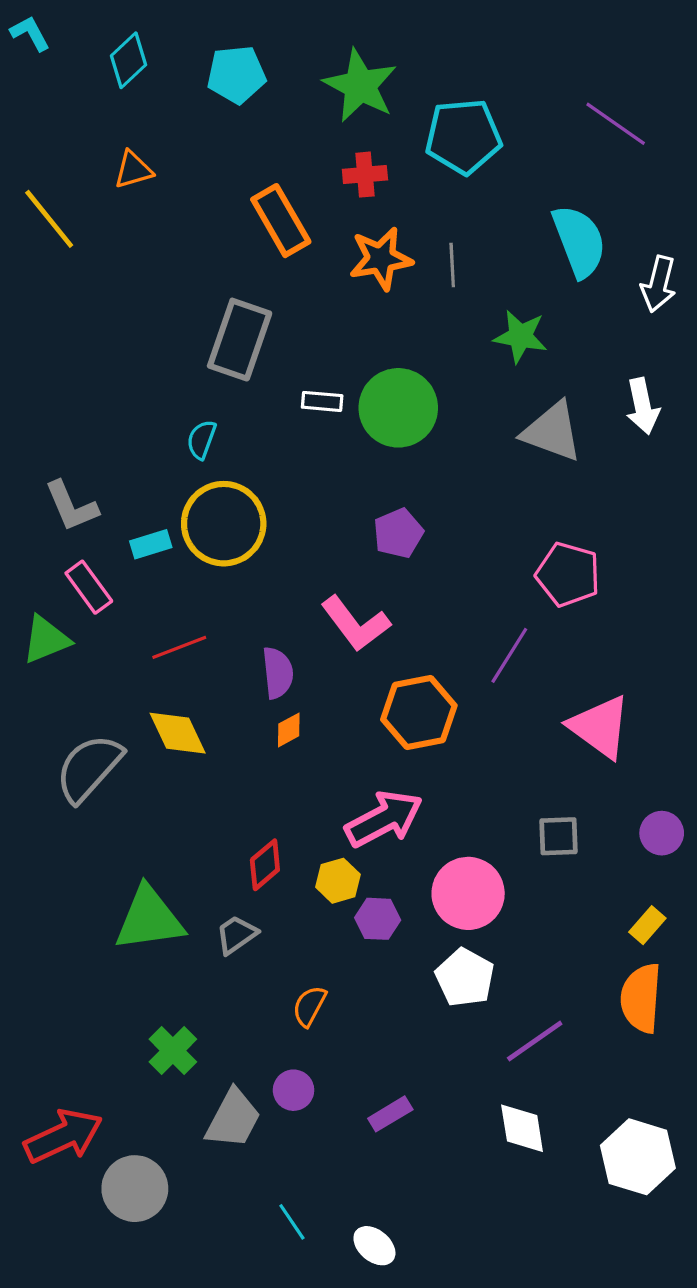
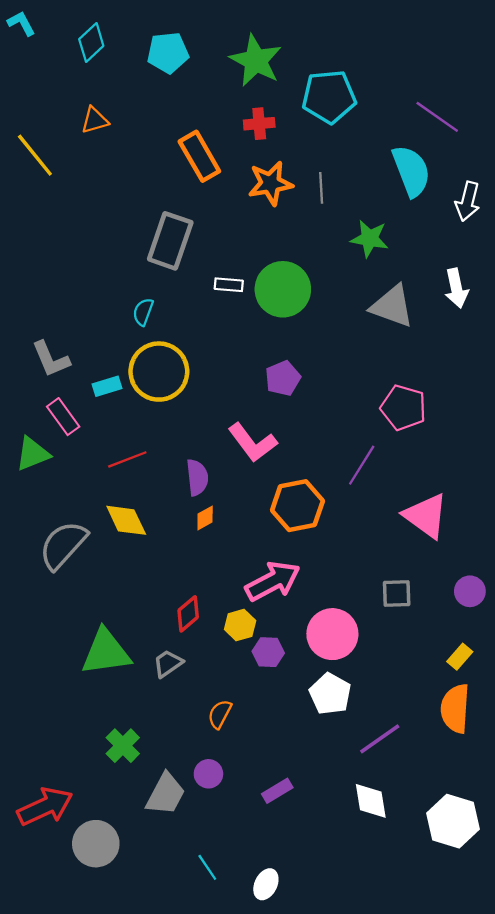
purple line: (616, 124) -> (437, 117), moved
white ellipse: (374, 1246) -> (266, 884), turned 76

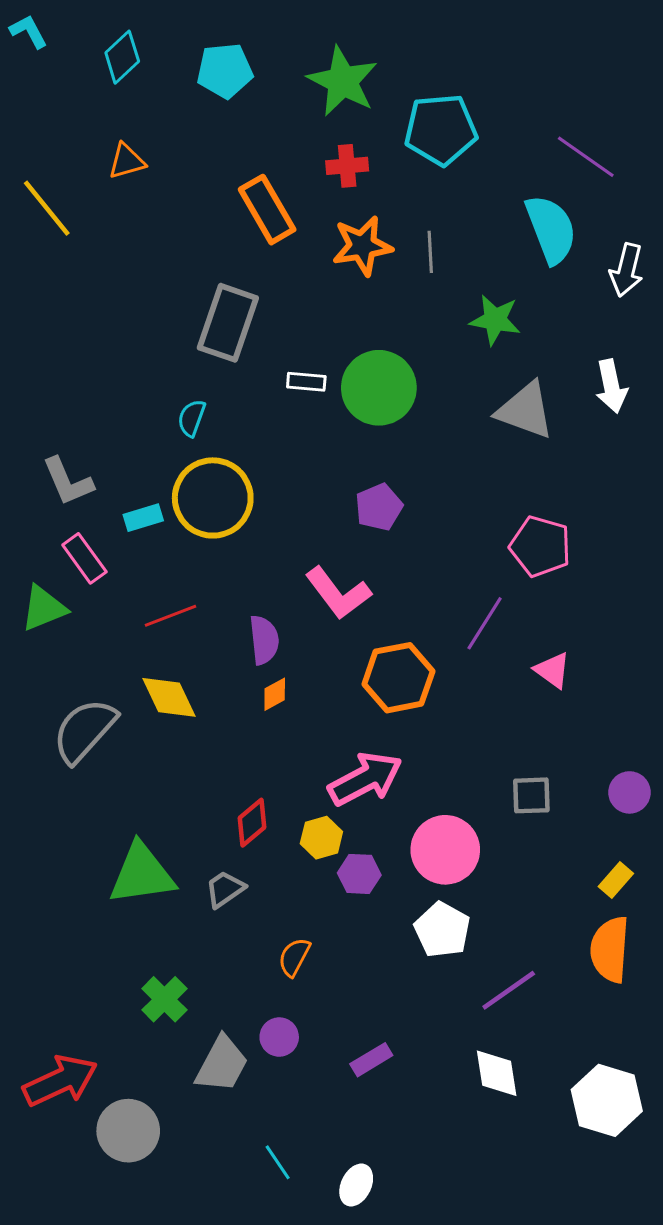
pink triangle: (426, 516) -> (552, 670), moved, size x0.6

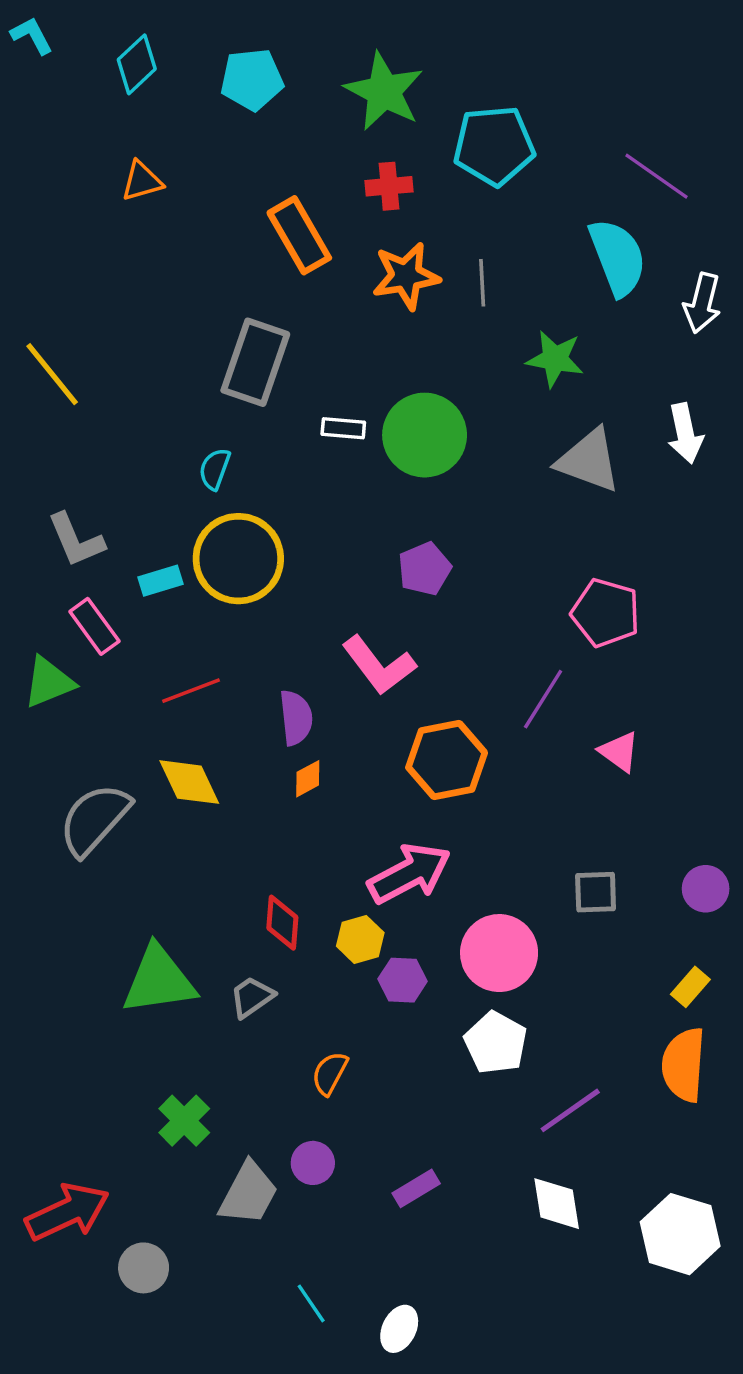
yellow line: (47, 208) -> (52, 374), moved
red diamond: (252, 823) -> (282, 923), turned -45
gray circle: (128, 1131) -> (144, 1268), size x0.7

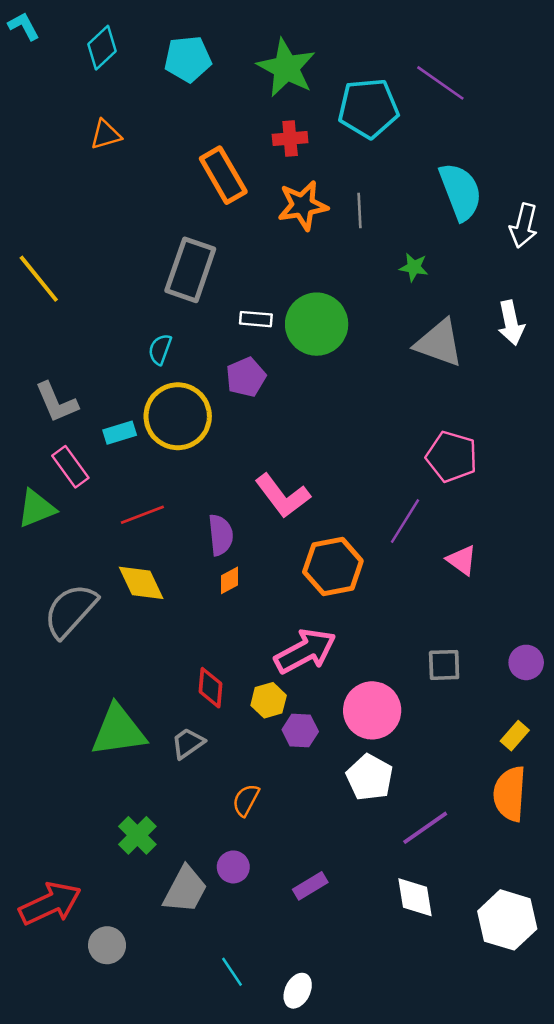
purple line: (656, 176) -> (440, 83), moved
green star: (555, 359) -> (414, 267), size x0.7
purple pentagon: (425, 569) -> (246, 377), moved

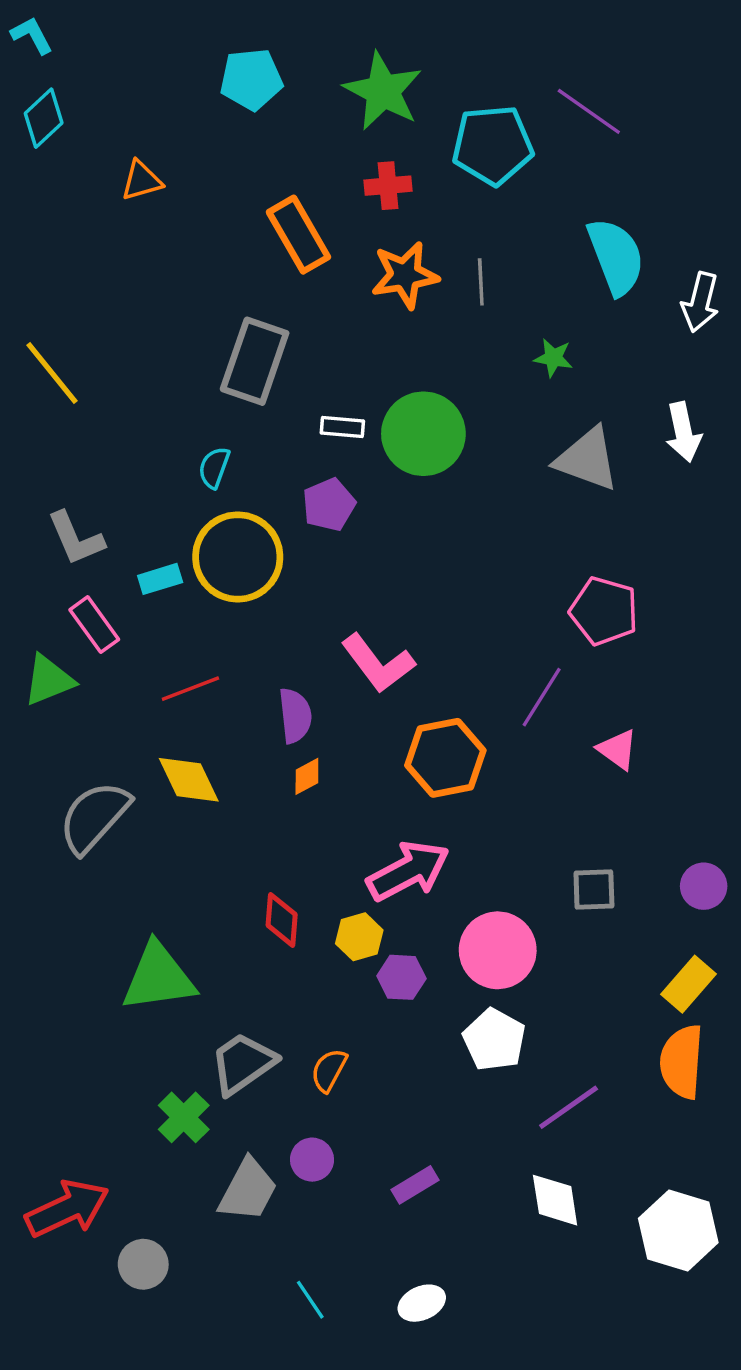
cyan diamond: (102, 48) -> (44, 118), moved
yellow rectangle: (515, 736) -> (688, 984), size x1.4
gray trapezoid: (188, 743) -> (243, 1063), moved, size x1.5
white ellipse: (298, 991) -> (422, 1303), moved, turned 40

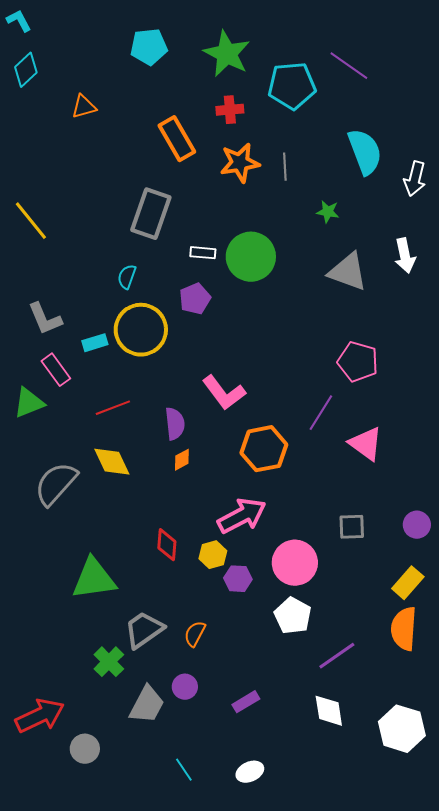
pink triangle: (618, 749) -> (366, 444), size x1.4

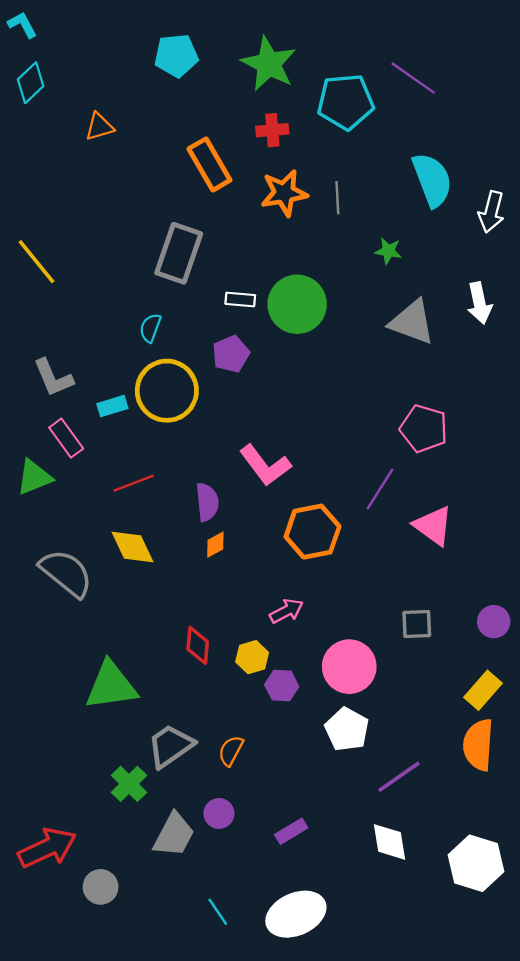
gray semicircle: (56, 484) -> (66, 573), turned 87
pink arrow: (242, 516) -> (286, 611), size x0.6
white ellipse: (250, 772) -> (296, 914), size x1.8

